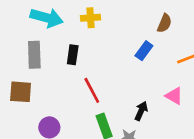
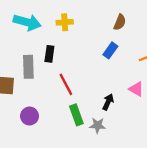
brown semicircle: (164, 23) -> (120, 22), moved
gray rectangle: (34, 55) -> (28, 67), moved

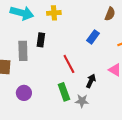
brown semicircle: (120, 22) -> (110, 14), moved
red line: (66, 84) -> (69, 64), moved

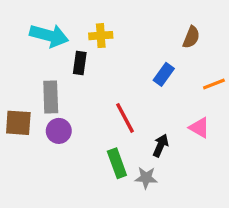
black rectangle: (41, 40) -> (80, 63), moved
purple circle: (24, 93) -> (59, 131), moved

